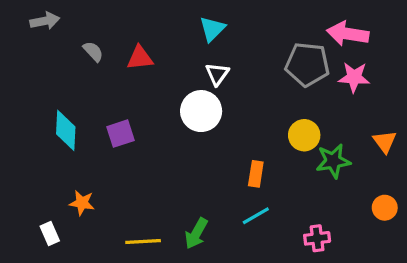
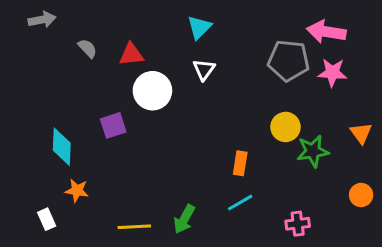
white circle: (201, 111) -> (152, 91), moved
cyan diamond: (66, 130) -> (62, 147), moved

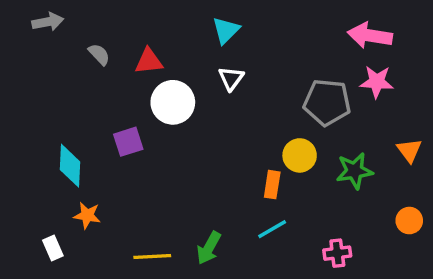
gray pentagon: (289, 60) -> (327, 102), moved
yellow circle: (285, 127) -> (300, 155), moved

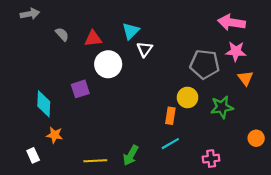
cyan triangle: (226, 30) -> (131, 31), moved
orange triangle: (409, 150) -> (245, 78), moved

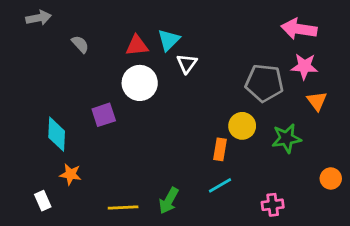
red triangle: (93, 38) -> (137, 46), moved

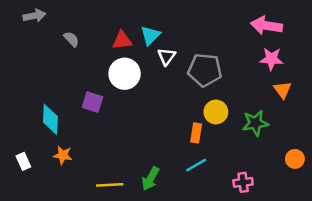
gray pentagon: (264, 83) -> (205, 70), moved
purple square: (104, 115) -> (92, 102), turned 35
white rectangle: (43, 201) -> (23, 161), moved

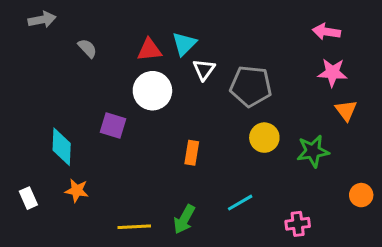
pink arrow: (266, 26) -> (326, 32), size x0.7
orange rectangle: (196, 133) -> (192, 153), moved

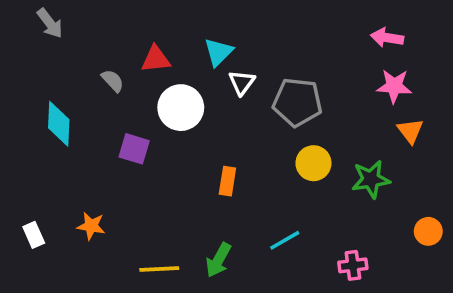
gray arrow: (42, 20) -> (50, 23), turned 64
gray semicircle: (87, 48) -> (113, 81), moved
red triangle: (149, 50) -> (156, 59), moved
cyan diamond: (62, 147) -> (59, 124), moved

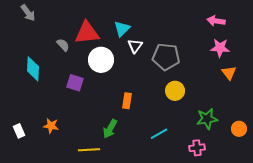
red triangle: (156, 59) -> (87, 33), size x1.5
green star: (371, 179) -> (207, 119), moved
green arrow: (218, 260) -> (110, 129), moved

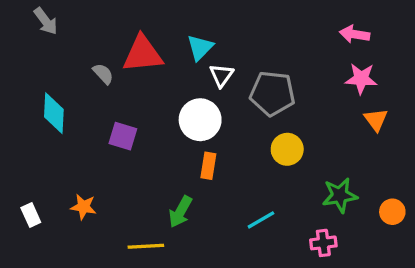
white circle: (101, 60) -> (200, 120), moved

